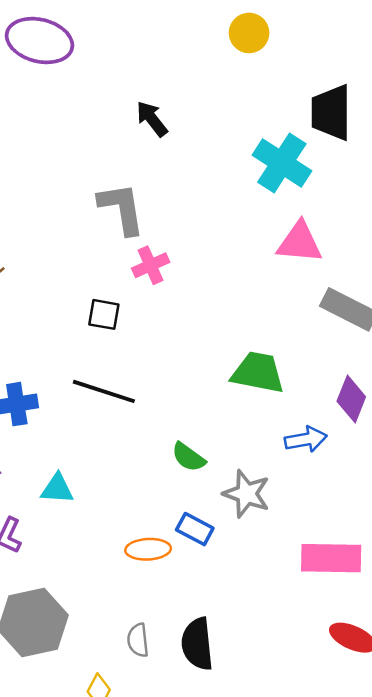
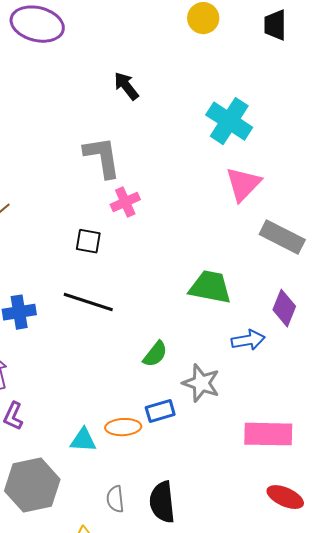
black trapezoid: (331, 112) -> (275, 25), moved, size x0.7
pink triangle: (300, 242) -> (243, 184), turned -51
green semicircle: (188, 457) -> (155, 354), turned -88
cyan triangle: (57, 489) -> (83, 440), moved
blue rectangle: (195, 529) -> (160, 411), turned -44

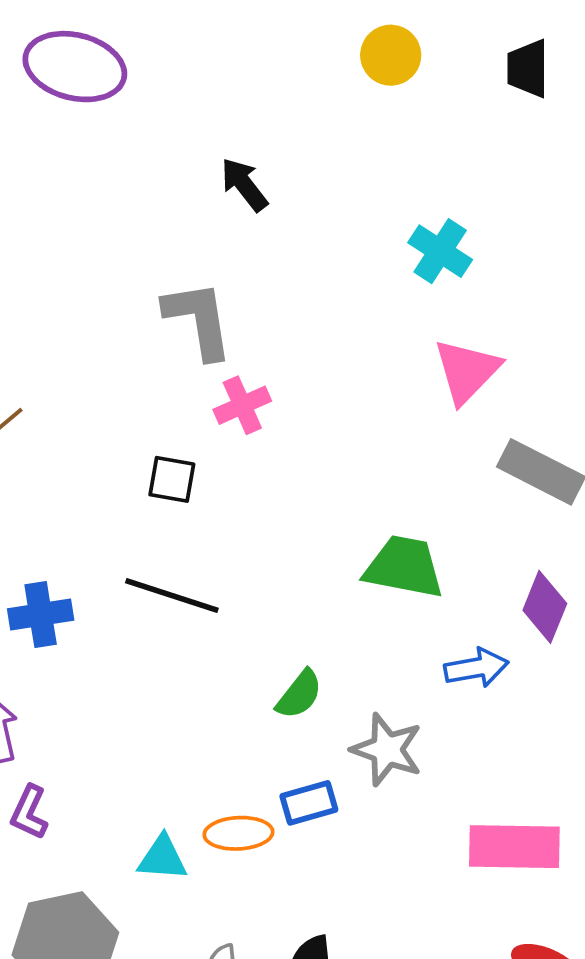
cyan cross: (229, 121) -> (440, 251), size x0.7

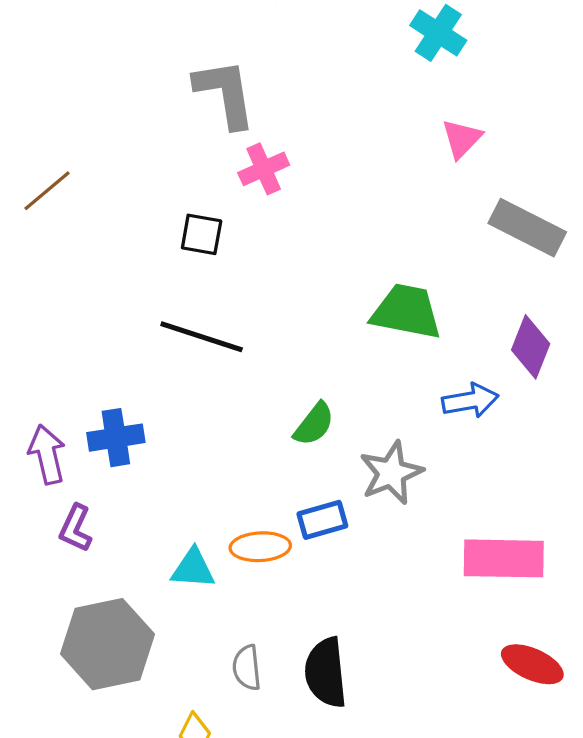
pink triangle: (467, 371) -> (462, 139), size x0.7
blue cross: (41, 615) -> (116, 438), moved
gray star: (387, 750) -> (391, 473), turned 30

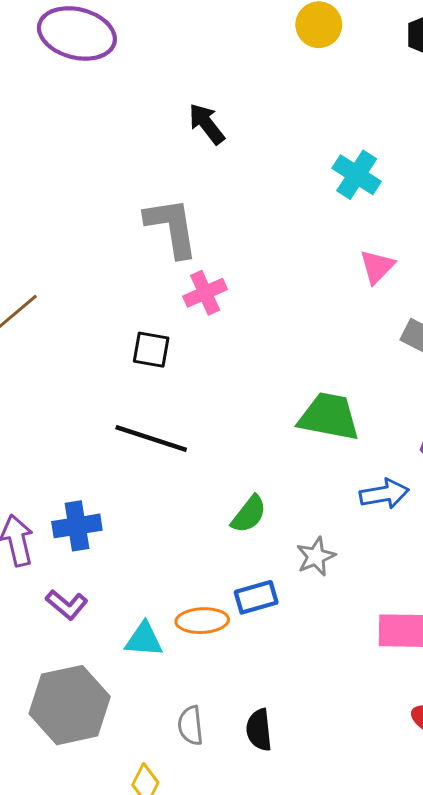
gray star: (391, 473) -> (316, 556), size x0.7
purple L-shape: (76, 528) -> (67, 605), moved, turned -75
black semicircle: (326, 673) -> (259, 730), size x0.7

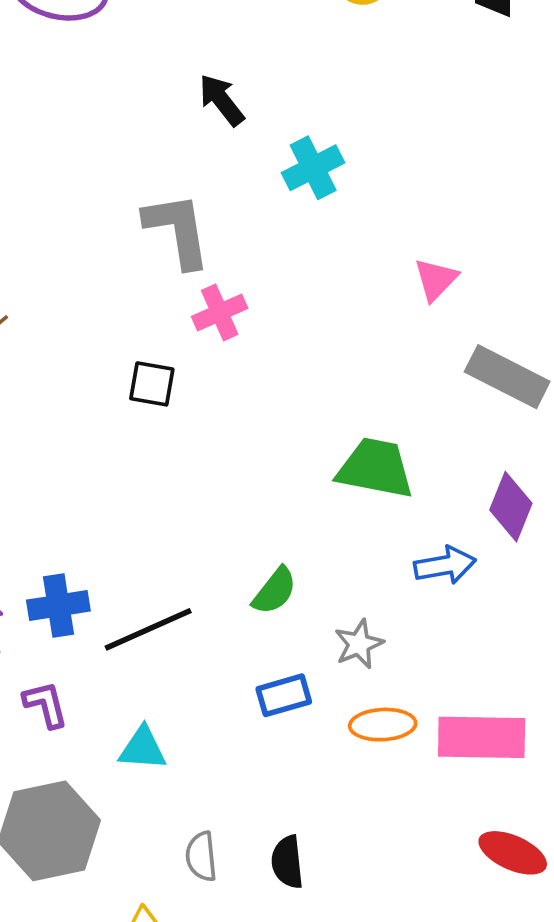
cyan cross: (357, 175) -> (313, 168), moved, turned 30
black line: (151, 438) -> (148, 629), moved, turned -42
purple L-shape: (67, 605) -> (46, 704), turned -144
orange ellipse: (202, 621) -> (383, 725), moved

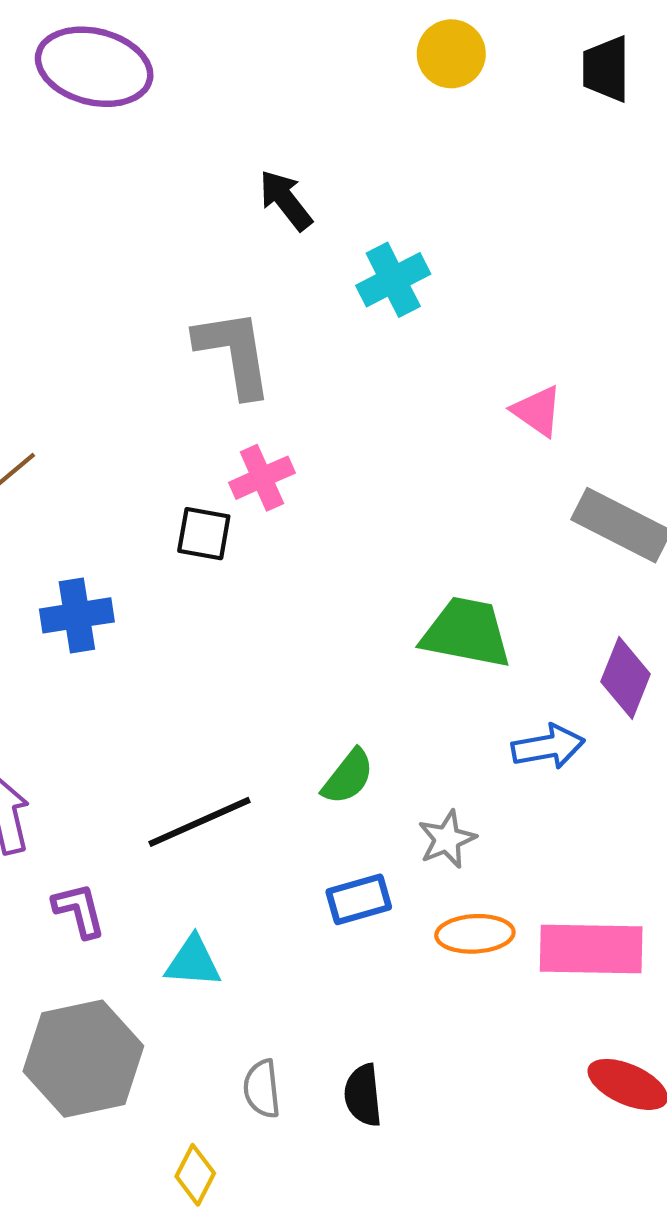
pink triangle: (436, 279) -> (537, 411), turned -39
pink cross: (220, 312) -> (262, 478), moved
blue cross: (58, 606) -> (77, 615), moved

